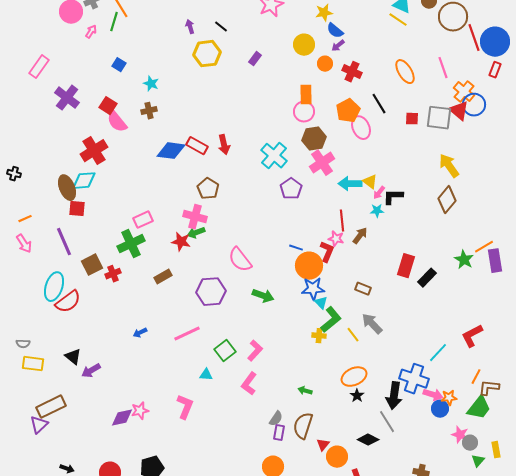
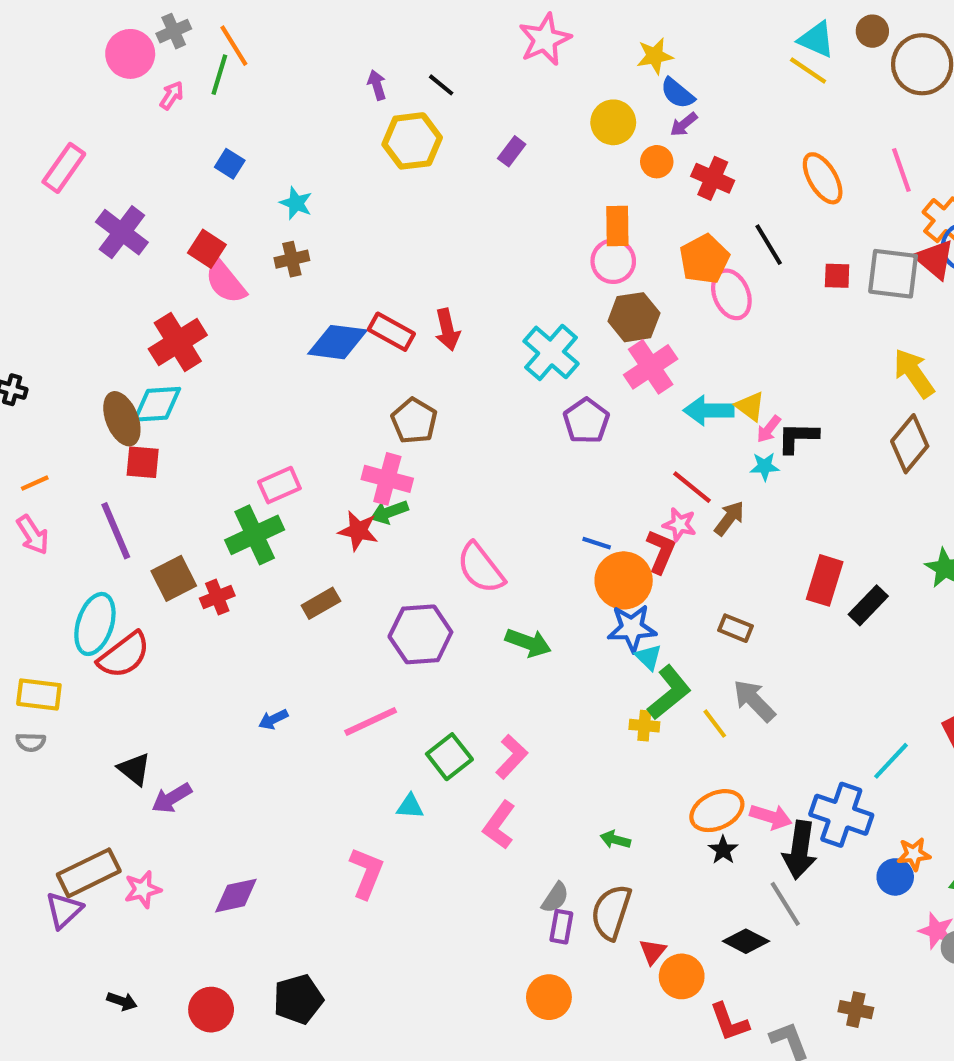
red line: (342, 221) -> (692, 487), turned -45
yellow rectangle: (33, 364) -> (39, 694), moved
pink arrow: (433, 395) -> (771, 817), moved
pink star: (140, 411) -> (143, 889), moved

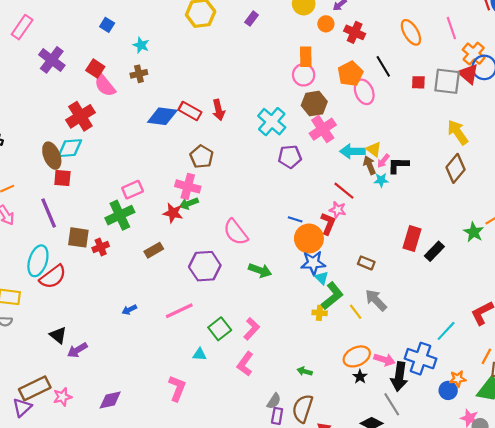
purple pentagon: (586, 421) -> (290, 157), turned 30
brown arrow: (729, 518) -> (369, 165), moved, turned -60
brown square: (174, 578) -> (78, 237), turned 35

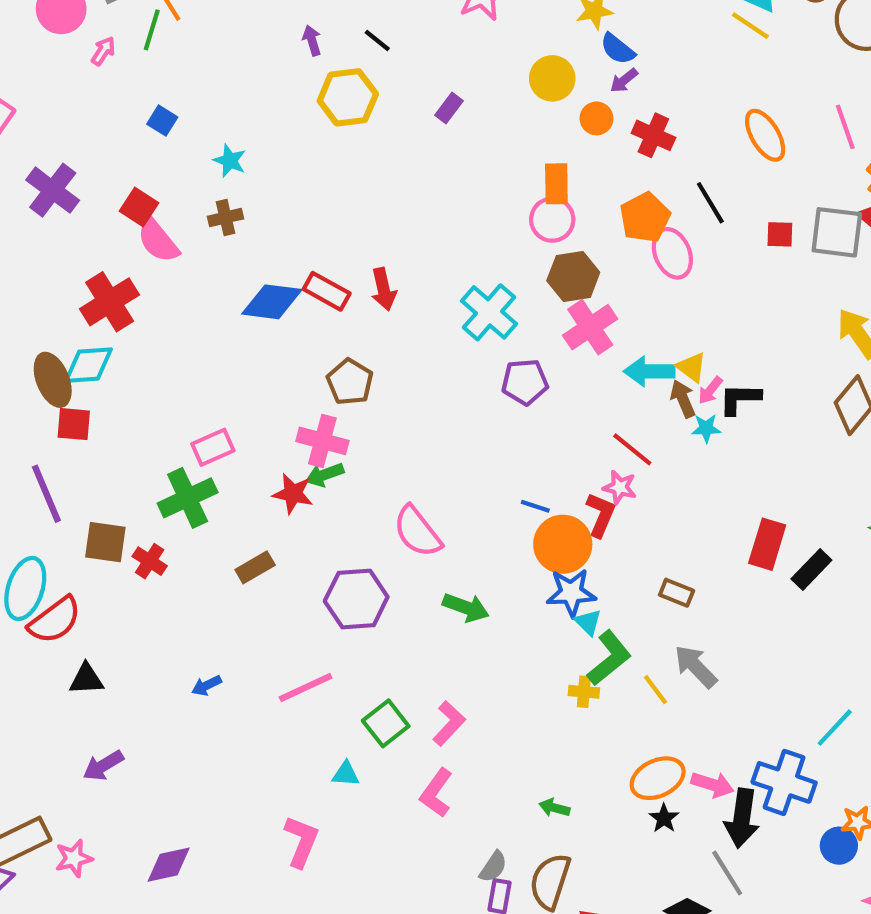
red cross: (101, 247) -> (150, 561), turned -35
black triangle: (58, 335) -> (86, 679), moved, turned -42

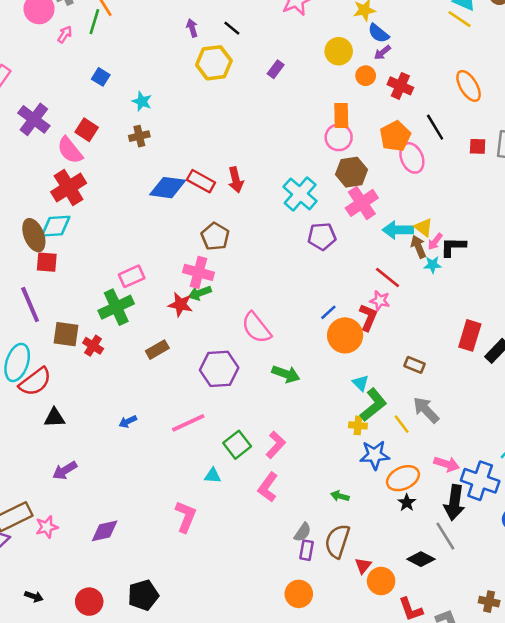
pink semicircle: (158, 241) -> (70, 150), moved
blue line: (535, 506) -> (328, 312), turned -60
blue star: (571, 593) -> (375, 455), moved
pink arrow: (712, 785) -> (447, 464), moved

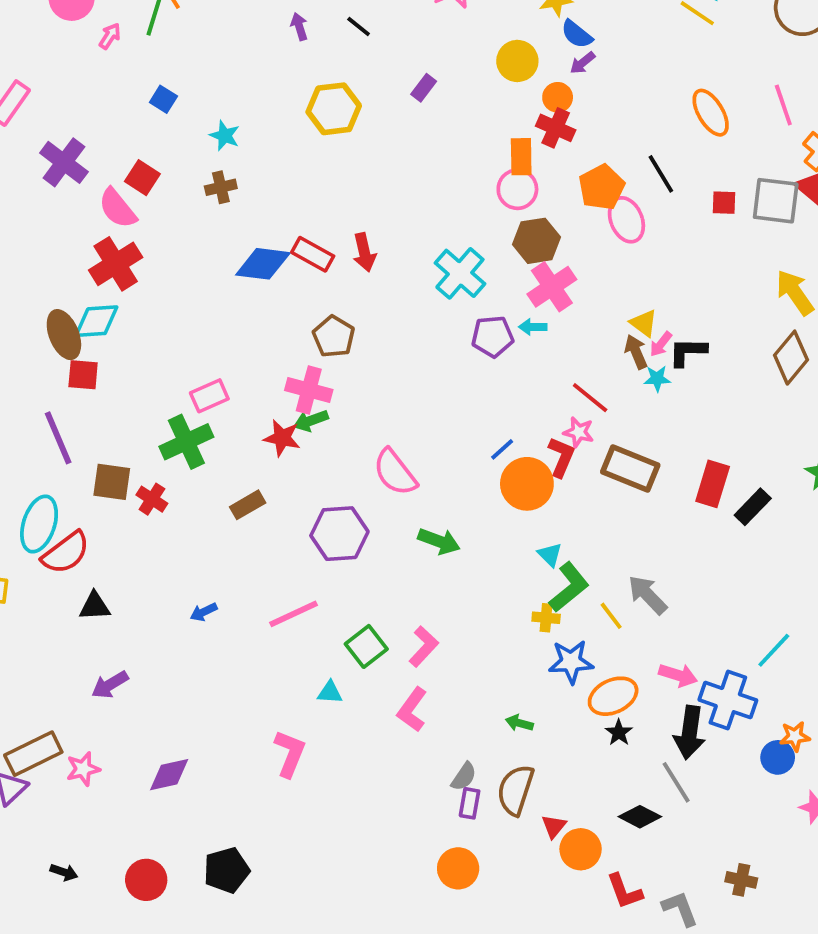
yellow hexagon: (214, 63) -> (334, 109), moved
red cross: (400, 86) -> (556, 128), moved
cyan arrow: (398, 230) -> (533, 327), moved, size x0.6
brown rectangle: (415, 365) -> (630, 469), moved, size x1.8

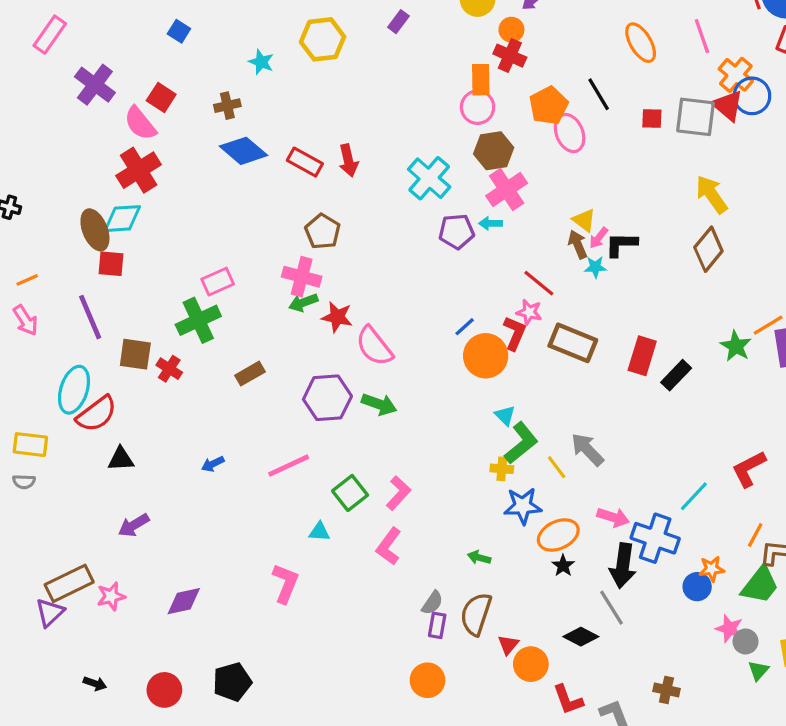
cyan star: (225, 136) -> (261, 62), moved
blue diamond: (263, 264) -> (243, 151), moved, turned 33
red star: (282, 438) -> (337, 317), moved
green arrow: (439, 541) -> (379, 404), moved

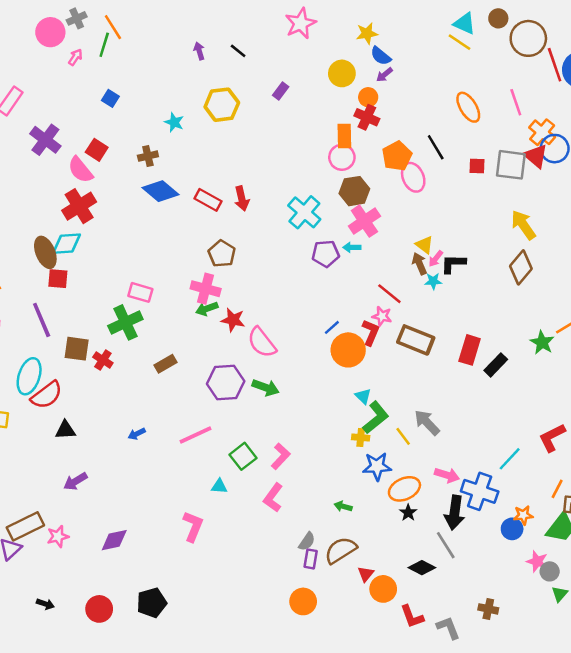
pink rectangle: (218, 282) -> (140, 292), turned 40
brown semicircle: (476, 614) -> (341, 550), turned 40

